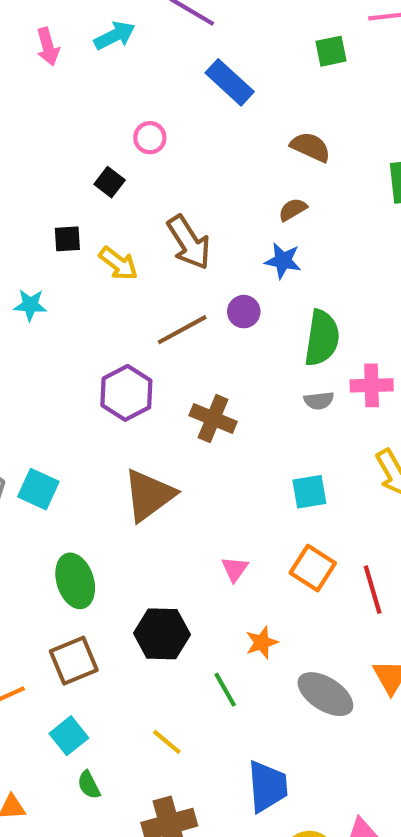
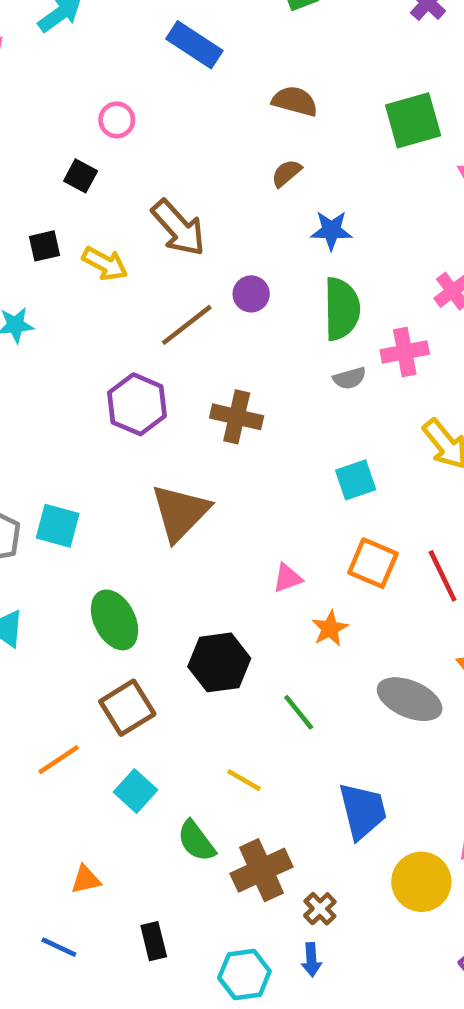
blue star: (283, 261) -> (331, 230), moved
pink triangle: (235, 569) -> (288, 578), turned 44
orange star: (262, 642) -> (330, 628), moved
green semicircle: (89, 785) -> (196, 841), moved, size x1.4

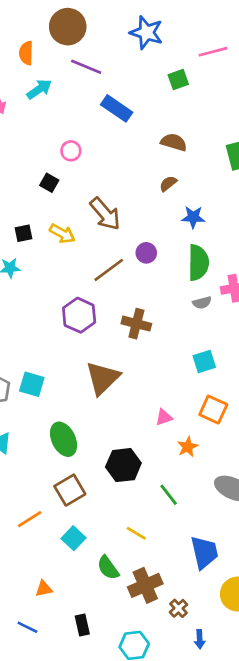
black square: (44, 246) -> (24, 233), moved
blue arrow: (311, 960) -> (200, 639), moved

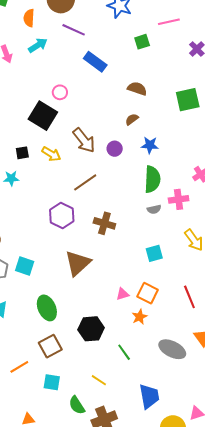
black square: (49, 183) -> (43, 116), size x2.0
purple circle: (146, 253) -> (115, 149), moved
orange square: (213, 410) -> (148, 293), moved
cyan square: (74, 538) -> (52, 382), turned -36

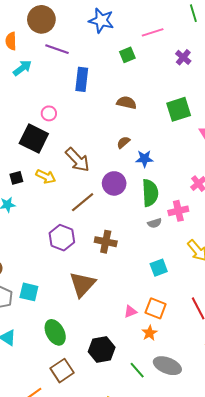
blue rectangle: (95, 62) -> (82, 79), turned 65
brown semicircle: (132, 119) -> (123, 142), moved
purple circle: (115, 149) -> (114, 183), moved, size x1.5
gray ellipse: (172, 349) -> (167, 366), moved

